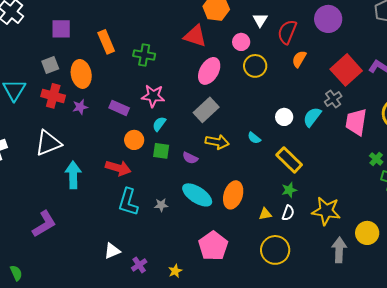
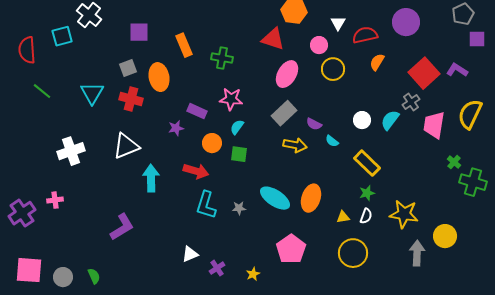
red semicircle: (287, 32) -> (365, 35), turned 55
purple star: (80, 107) -> (176, 128), moved
purple semicircle: (190, 158) -> (314, 124), moved

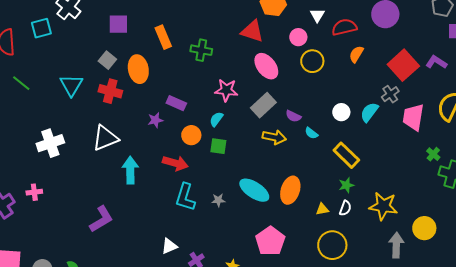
gray square: (128, 68) -> (107, 60), turned -30
pink ellipse: (287, 74) -> (266, 66), turned -68
pink star: (231, 99) -> (226, 90), moved

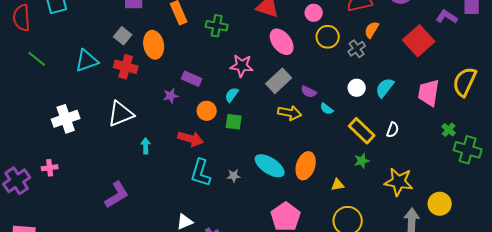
purple L-shape: (436, 62) -> (447, 17), moved
cyan triangle: (71, 85) -> (87, 61), turned 40
gray cross: (390, 94) -> (357, 49), moved
cyan arrow: (130, 170) -> (146, 146), size x0.6
white semicircle: (345, 208) -> (393, 130), moved

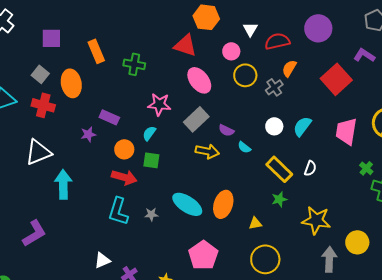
red arrow: (191, 139) -> (124, 177), moved
cyan arrow: (146, 146) -> (63, 184), size x1.8

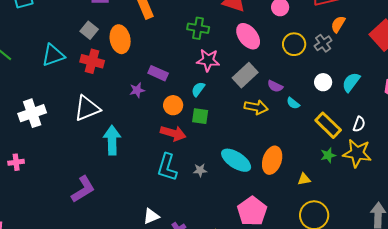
green cross: (134, 64) -> (198, 28), moved
yellow circle: (245, 75) -> (294, 44), moved
yellow star: (316, 220) -> (357, 153), moved

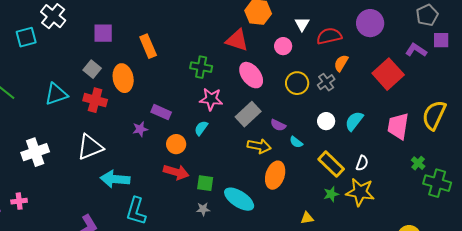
green square: (200, 116) -> (205, 183), moved
cyan arrow: (112, 140) -> (115, 179), turned -84
orange ellipse: (272, 160) -> (275, 175), moved
cyan L-shape: (167, 167) -> (136, 211), moved

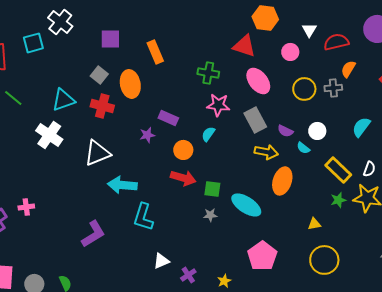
gray cross: (326, 82) -> (333, 88), turned 30
gray rectangle: (248, 114) -> (255, 120), turned -75
white circle: (326, 121) -> (317, 131), moved
white cross: (35, 152) -> (49, 135), moved, turned -36

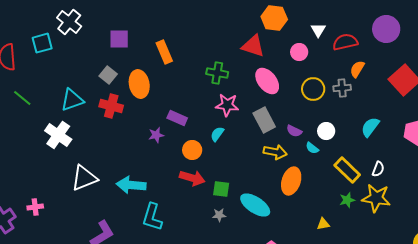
white triangle: (97, 153) -> (84, 178), moved

